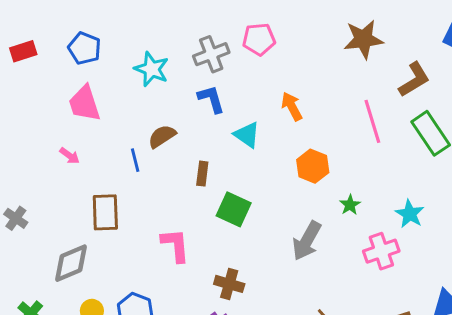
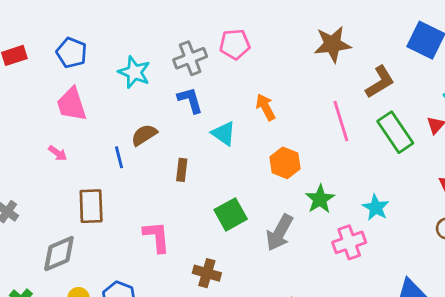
green star: (350, 205) -> (320, 199), size x1.5
green square: (234, 209) -> (231, 214), moved, turned 36

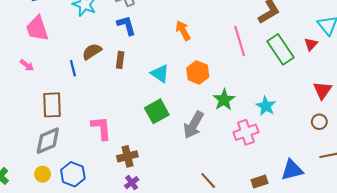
cyan triangle: (224, 134) -> (160, 74), moved
brown rectangle: (182, 170) -> (120, 60), moved
gray diamond: (59, 254) -> (48, 141), moved
brown cross: (207, 273) -> (127, 156), moved, turned -30

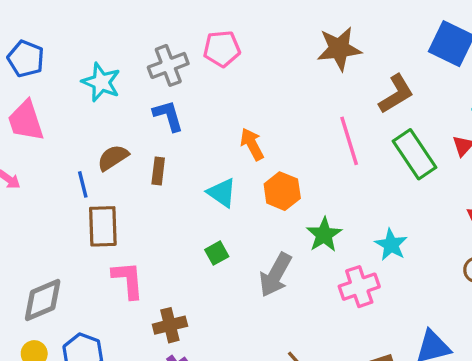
orange arrow: (183, 31) -> (252, 144), moved
brown rectangle: (52, 105) -> (103, 226), moved
green square: (157, 111) -> (217, 253), size x0.6

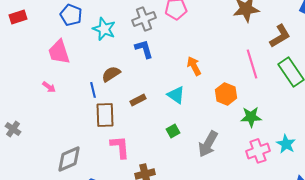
blue pentagon: (26, 59) -> (71, 15), moved
brown rectangle: (158, 171) -> (138, 100), moved, turned 56
orange hexagon: (282, 191) -> (226, 94), moved
green star: (324, 235) -> (251, 117), moved, turned 30
cyan star: (391, 245) -> (286, 144), moved

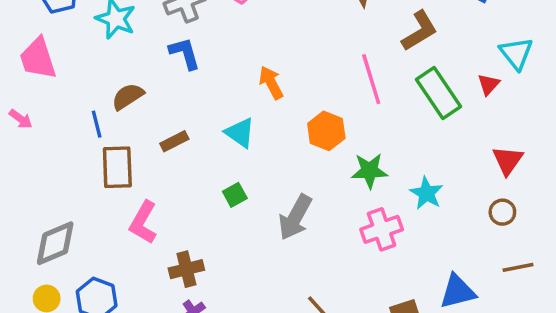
cyan star: (286, 144) -> (426, 193), moved
pink L-shape: (120, 147) -> (143, 222), turned -145

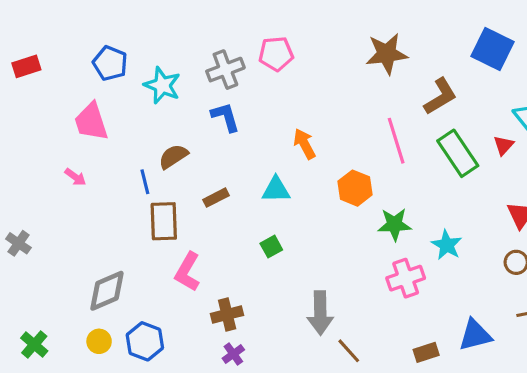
cyan triangle: (240, 133) -> (276, 190), turned -36
gray arrow: (295, 217) -> (320, 313), moved, turned -30

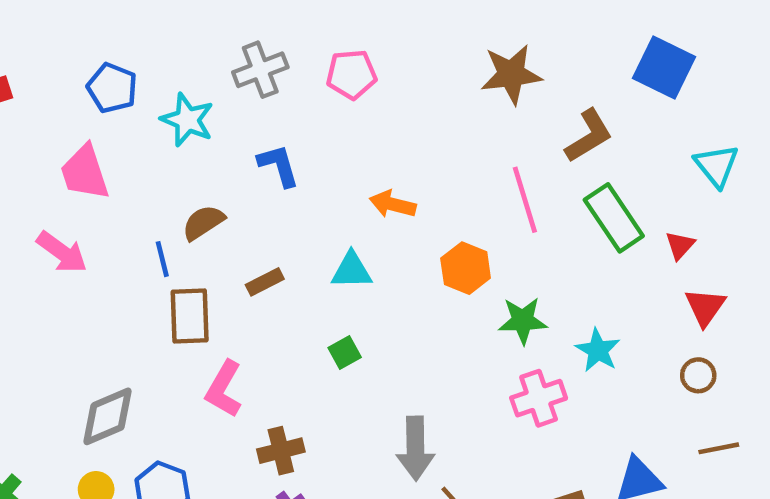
gray cross: (225, 70) -> (260, 70), moved
orange arrow: (304, 144) -> (393, 204), turned -48
red triangle: (504, 145) -> (680, 245), moved
pink arrow: (75, 177) -> (62, 252), size x1.6

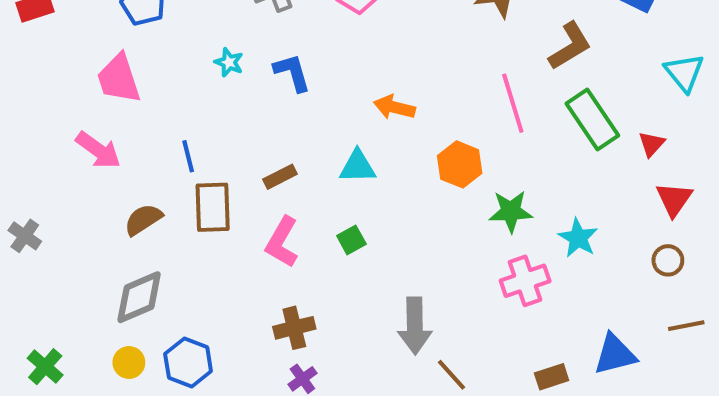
cyan star: (187, 120) -> (229, 62), moved, size x0.6
brown semicircle: (203, 223) -> (143, 220), moved
pink L-shape: (224, 389) -> (282, 242), moved

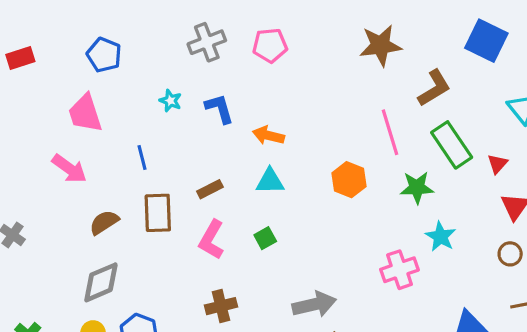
orange arrow: (394, 107) -> (268, 135), moved
blue line: (188, 156) -> (142, 158), moved
green star: (511, 211) -> (417, 188), moved
gray arrow: (415, 326) -> (314, 304), turned -102

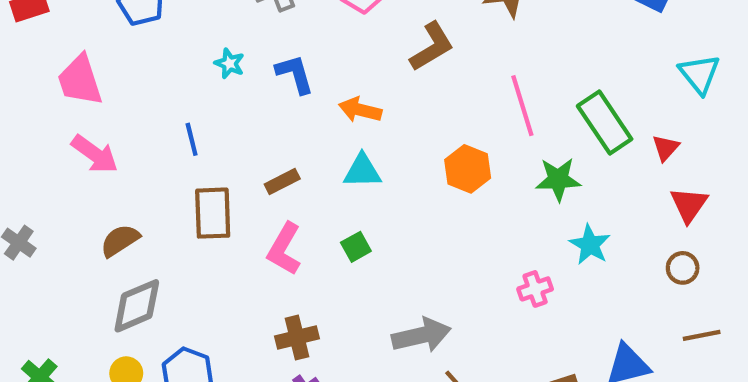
brown L-shape: (434, 88) -> (432, 47), moved
pink trapezoid: (85, 113) -> (80, 80), moved
brown semicircle: (104, 222) -> (120, 241), moved
pink cross: (400, 270) -> (535, 289), size x0.7

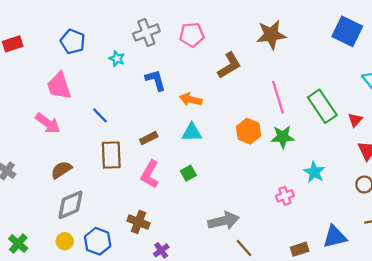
cyan star: (230, 63) -> (117, 59), moved
pink trapezoid: (80, 80) -> (59, 86), moved
blue line: (192, 139) -> (100, 115), turned -30
green star: (558, 179) -> (283, 137), moved
brown cross: (297, 337) -> (138, 222), moved, turned 35

